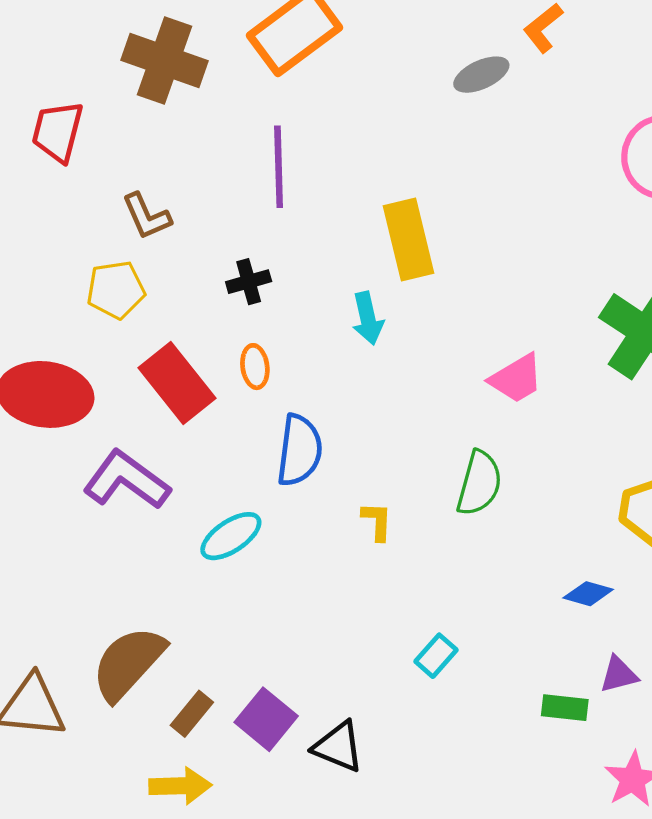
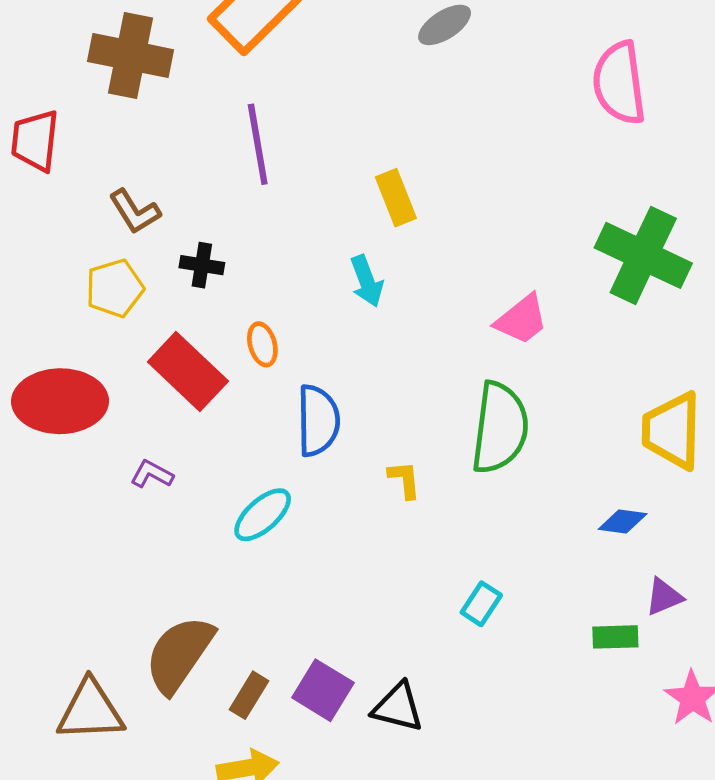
yellow rectangle: (408, 239) -> (396, 198), size x0.7
black cross: (249, 282) -> (202, 265), moved, turned 33
purple L-shape: (126, 480) -> (152, 474), size x0.5
green semicircle: (479, 483) -> (500, 428), size x1.4

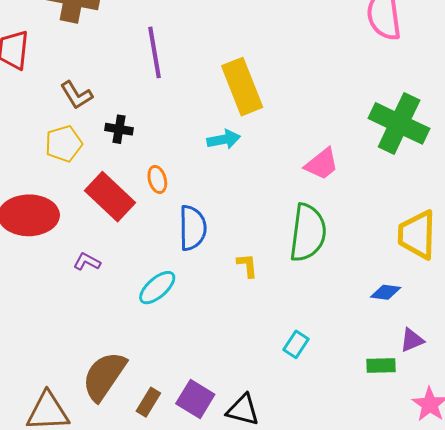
yellow rectangle: (396, 198) -> (242, 87), size x1.6
cyan arrow: (367, 281) -> (224, 139), turned -80

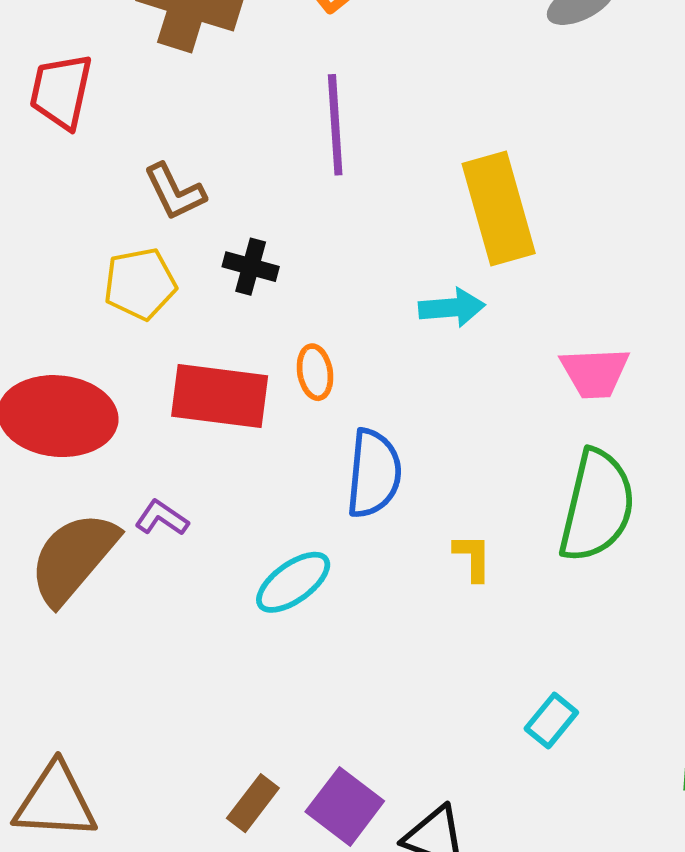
pink trapezoid: (322, 164) -> (595, 373), moved, turned 30
red rectangle: (110, 197) -> (220, 396), turned -42
brown semicircle: (104, 376) -> (73, 558), moved

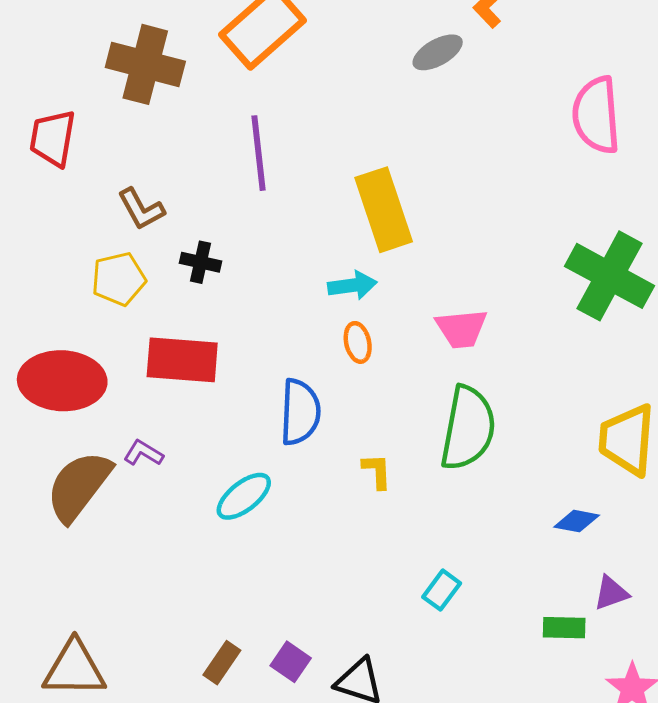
orange ellipse: (315, 372) -> (358, 342), moved
purple square: (345, 806) -> (291, 662), size x0.7

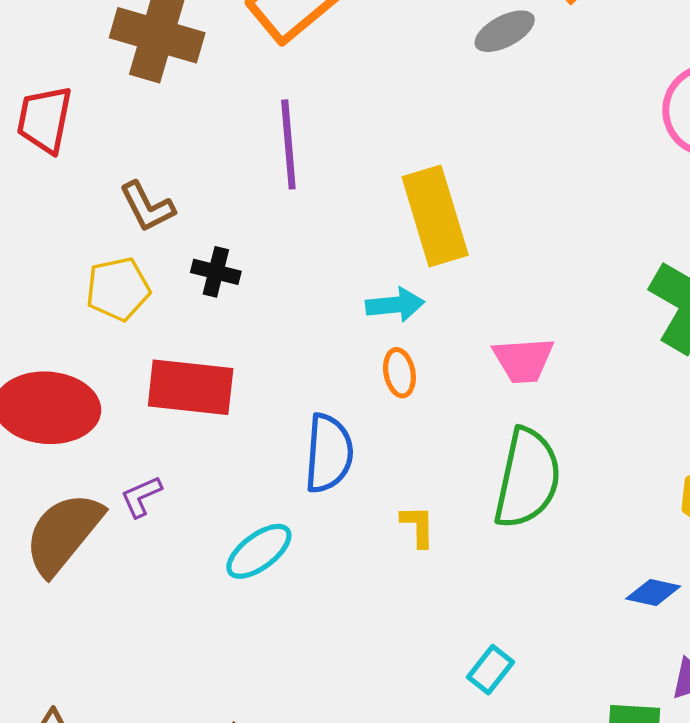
purple L-shape: (143, 453) -> (141, 496), turned -57

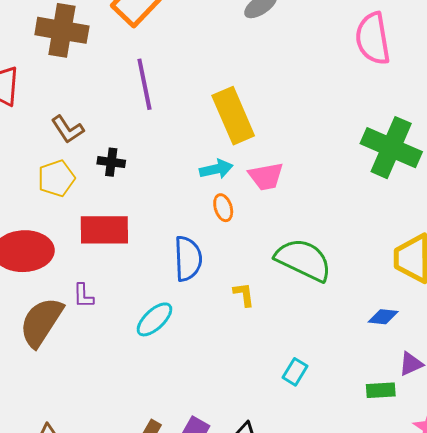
pink trapezoid: (523, 360) -> (266, 176), moved
green semicircle: (527, 478) -> (303, 260), turned -70
purple L-shape: (141, 496) -> (83, 296), turned -60

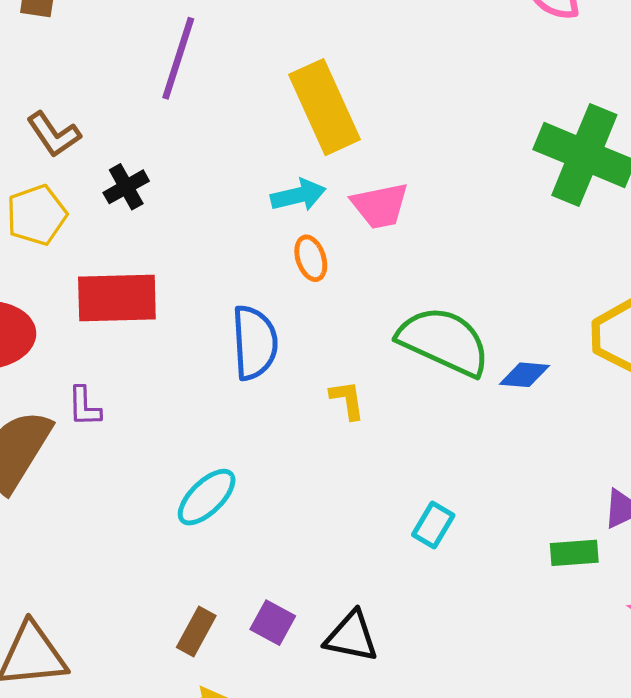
purple line: (144, 84) -> (178, 58), turned 30
black cross: (111, 162) -> (126, 187), turned -36
blue diamond: (383, 317) -> (524, 375), moved
cyan ellipse: (154, 319) -> (207, 497), moved

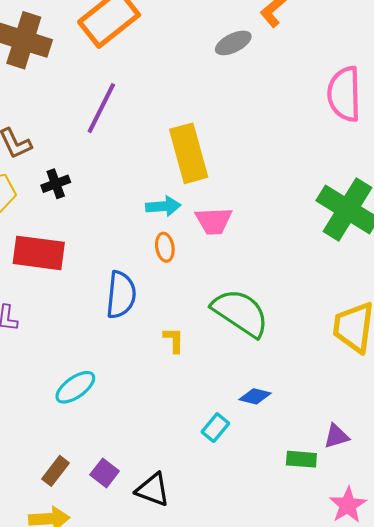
blue diamond: (524, 375) -> (255, 396), moved

